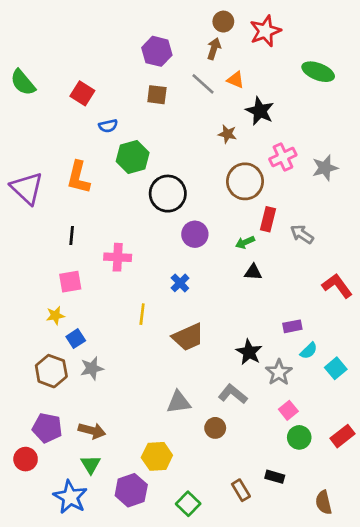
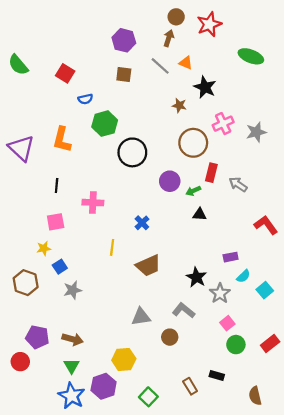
purple circle: (195, 234) -> (170, 181), moved
brown hexagon: (51, 371) -> (26, 283), moved
blue star: (70, 497) -> (72, 396), moved

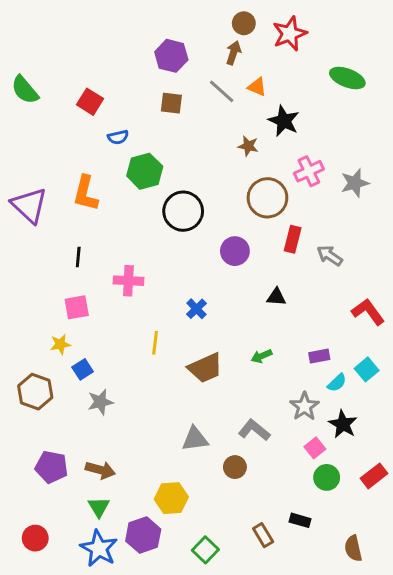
green arrow: (193, 191) -> (262, 356), moved
black star: (196, 277) -> (343, 424), moved
cyan square: (265, 290) -> (367, 369), moved
red circle: (20, 362) -> (35, 538), moved

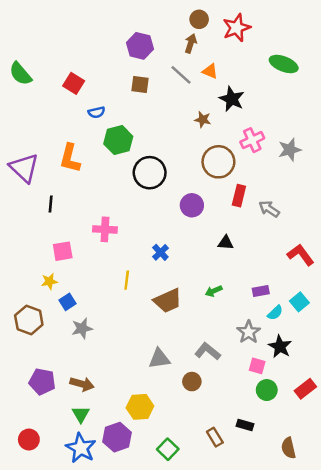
black line: (78, 257) -> (51, 204), moved
pink square: (315, 448) -> (257, 366), turned -35

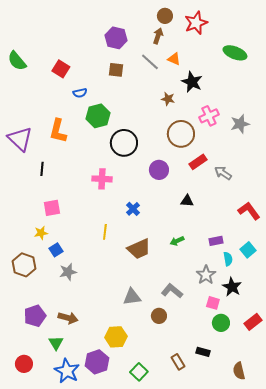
red rectangle: (239, 196) -> (198, 162), turned 42
pink cross: (105, 229) -> (102, 179), moved
cyan semicircle: (275, 313) -> (228, 259), turned -56
purple pentagon: (42, 382) -> (35, 316), turned -30
green triangle: (81, 414) -> (56, 343), moved

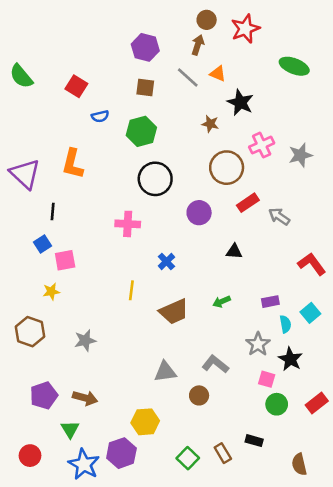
green hexagon: (98, 116) -> (141, 131), moved
blue square: (56, 250) -> (43, 244), moved
green square: (139, 372) -> (188, 458), moved

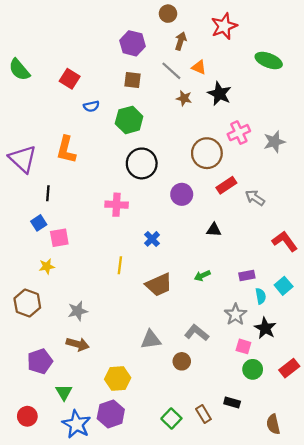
brown circle: (207, 20) -> (168, 14), moved
brown star: (210, 124) -> (184, 98), moved
brown arrow: (85, 398) -> (78, 344), moved
yellow hexagon: (145, 422) -> (118, 379), moved

